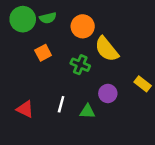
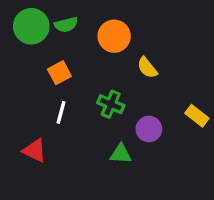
yellow semicircle: (107, 49) -> (147, 68), size x0.6
green cross: (80, 65) -> (111, 104), moved
white line: (61, 104) -> (61, 112), moved

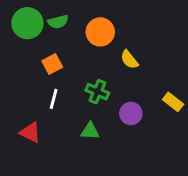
green triangle: (121, 154) -> (90, 131), moved

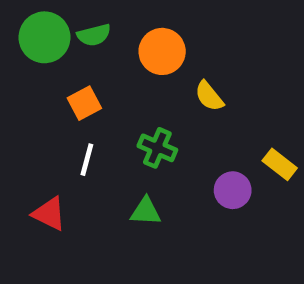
purple circle: (131, 113) -> (233, 190), moved

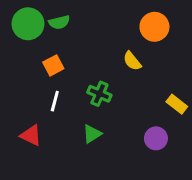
orange circle: (162, 51) -> (154, 27), moved
purple circle: (233, 190) -> (156, 138), moved
green triangle: (146, 211) -> (92, 134), turned -36

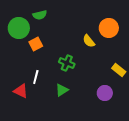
green circle: (28, 24) -> (19, 28), moved
orange circle: (154, 27) -> (109, 28), moved
white line: (55, 101) -> (36, 77), moved

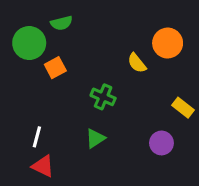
white line: (36, 77) -> (37, 137), moved
red triangle: (21, 91) -> (43, 166), moved

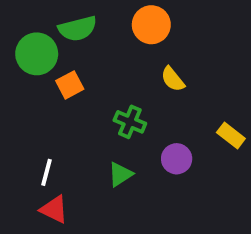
green semicircle: (61, 23) -> (77, 29), size x1.4
orange circle: (168, 43) -> (151, 25), moved
purple circle: (161, 143) -> (177, 159), moved

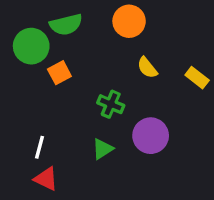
yellow rectangle: (231, 135) -> (197, 78), moved
purple circle: (177, 159) -> (151, 136), size x1.4

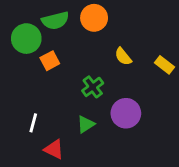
orange circle: (129, 21) -> (94, 18), moved
green cross: (111, 104) -> (93, 87), turned 30
red triangle: (46, 179) -> (54, 149), moved

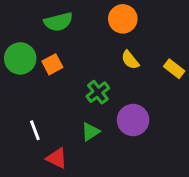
orange circle: (94, 18) -> (123, 19), moved
green circle: (26, 39) -> (20, 58), moved
white line: (33, 123) -> (35, 130), turned -36

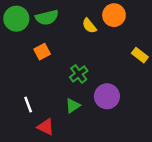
orange circle: (123, 19) -> (114, 15), moved
green circle: (20, 58) -> (16, 19), moved
yellow semicircle: (130, 60) -> (89, 26), moved

